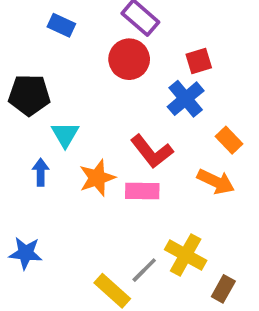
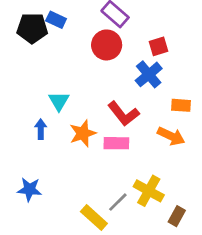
black pentagon: (29, 95) -> (32, 28), moved
orange rectangle: (229, 140) -> (181, 105), turned -42

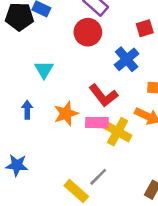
red square: (159, 46) -> (145, 28), moved
cyan triangle: (59, 101) -> (44, 70), moved
yellow cross: (149, 191) -> (118, 132), moved

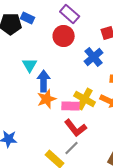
red L-shape: (103, 95) -> (76, 128), moved
blue arrow: (27, 110) -> (44, 81), moved, size x1.5
yellow cross: (118, 132) -> (85, 99), moved

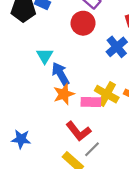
blue arrow: (44, 81) -> (60, 74), turned -30
red L-shape: (76, 128) -> (79, 131), moved

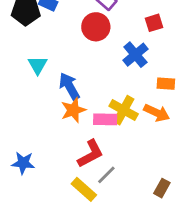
cyan triangle: (45, 56) -> (38, 65), moved
red L-shape: (79, 131) -> (91, 154), turned -80

